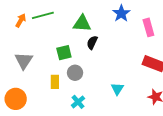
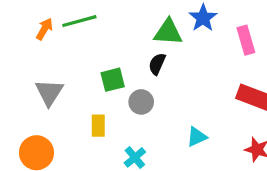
green triangle: (82, 23) -> (168, 32), moved
gray circle: (75, 73) -> (141, 102), moved
cyan triangle: (117, 89) -> (197, 137), turned 32

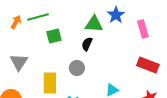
green square: (113, 80) -> (54, 36), moved
yellow rectangle: (98, 126) -> (50, 83), size x1.5

